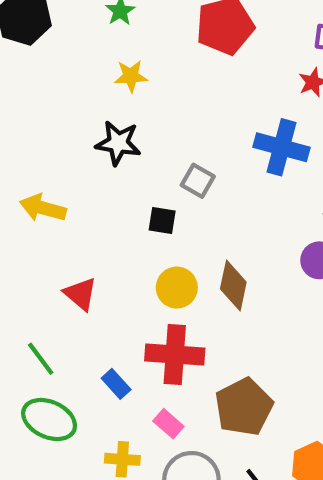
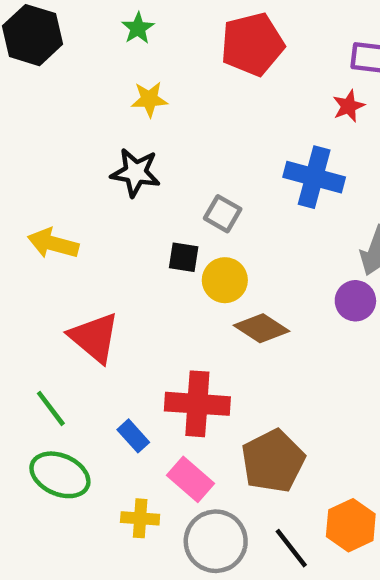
brown diamond: (233, 285) -> (262, 328), turned -69
yellow circle: (177, 288) -> (225, 280), moved
red triangle: (80, 294) -> (94, 337), size x1.4
pink rectangle: (168, 424) -> (191, 479), size x1.4

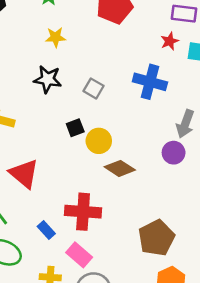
gray square: (223, 214) -> (94, 88), moved
black square: (184, 257) -> (75, 128), turned -30
brown pentagon: (273, 461) -> (156, 238), moved

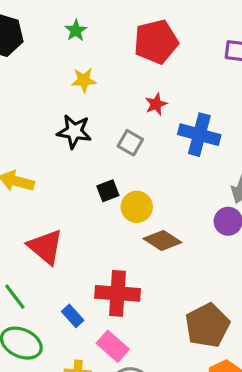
red star: (170, 41) -> (156, 104), moved

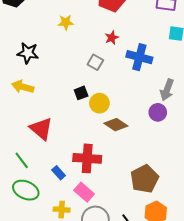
black star: (74, 131) -> (28, 53), moved

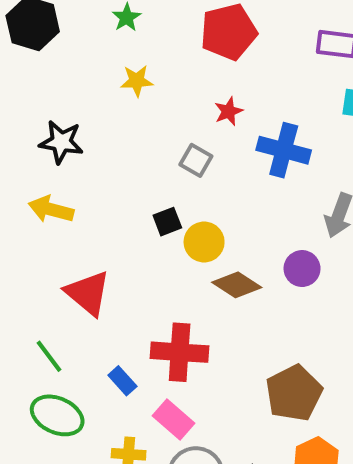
purple circle: (158, 112) -> (302, 269), moved

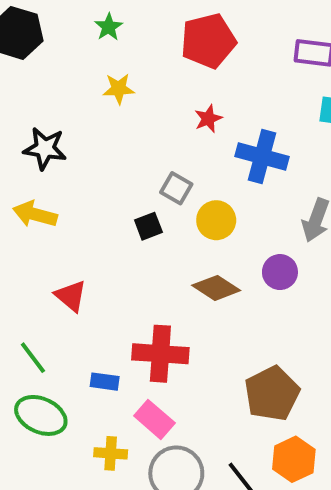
gray square: (196, 160) -> (176, 188), moved
yellow circle: (204, 242) -> (216, 220), moved
red triangle: (88, 293) -> (71, 296), size x0.7
blue rectangle: (122, 381) -> (105, 382), turned -40

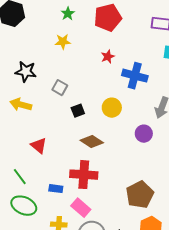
green star: (109, 27) -> (68, 14), moved
gray square: (176, 188) -> (60, 88), moved
brown diamond: (216, 288) -> (92, 142), moved

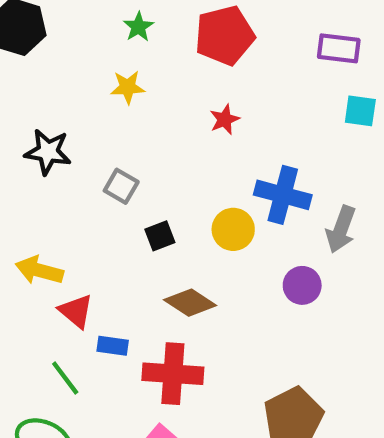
blue cross: (135, 76) -> (283, 195), moved
yellow arrow: (21, 105) -> (39, 270), moved
green line: (20, 177) -> (65, 378), moved
blue rectangle: (56, 189) -> (113, 346), moved

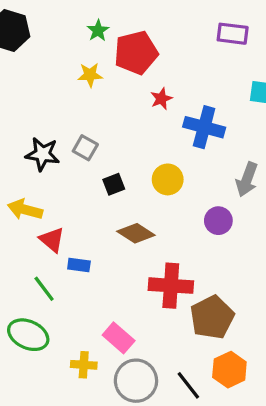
red pentagon: (225, 35) -> (136, 53), moved
purple rectangle: (339, 48) -> (233, 34), moved
black star: (48, 152) -> (42, 154), moved
blue cross: (283, 195) -> (204, 127), moved
red cross: (173, 374) -> (171, 286), moved

